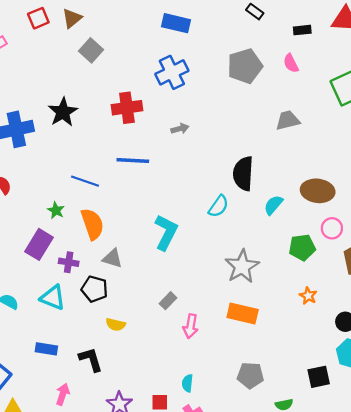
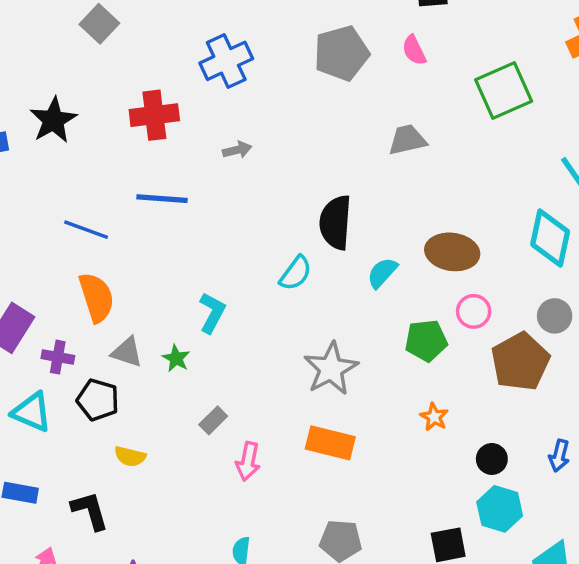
green star: (56, 210) -> (176, 358), moved
cyan L-shape: (166, 232) -> (212, 313), size x0.7

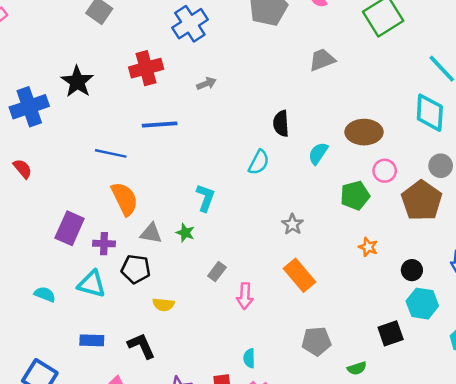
black semicircle: (336, 222) -> (281, 124), size x0.7
gray star: (331, 369) -> (292, 224), size x0.6
orange rectangle: (330, 443) -> (299, 275), turned 44

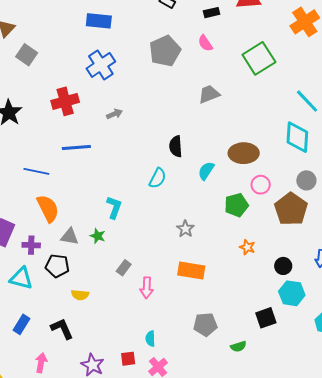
orange rectangle: (299, 275) -> (191, 270), turned -40
blue rectangle: (92, 340) -> (22, 324), turned -60

